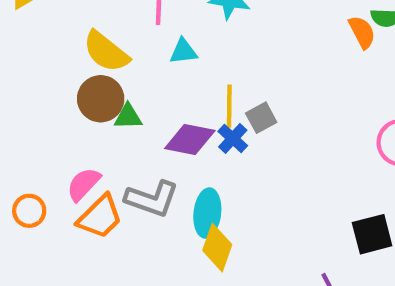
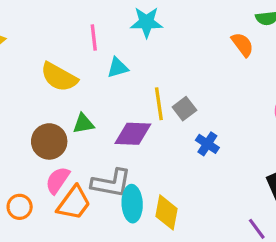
orange semicircle: (362, 32) -> (242, 45), moved
brown circle: (101, 99) -> (49, 141), moved
blue cross: (233, 138) -> (207, 144), moved
cyan ellipse: (207, 213) -> (132, 204), moved

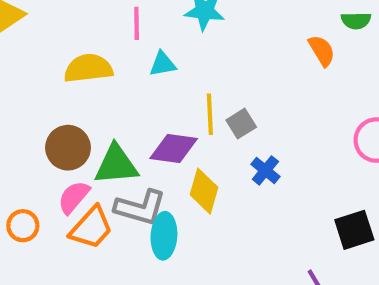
yellow semicircle: (59, 77) -> (88, 68), turned 138
green triangle: (83, 124) -> (116, 165), moved, size x1.6
yellow diamond: (167, 212) -> (204, 191), moved

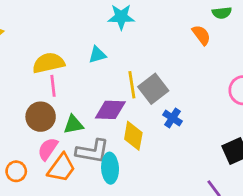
pink line: (137, 23) -> (53, 86), moved
gray square: (241, 124) -> (153, 89), size x1.5
green triangle: (116, 165) -> (74, 125), size x0.7

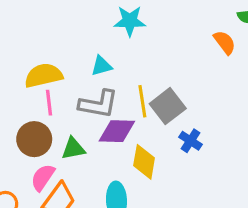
gray L-shape: (92, 151) -> (98, 104), moved

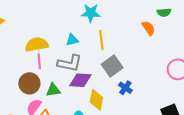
yellow line: (142, 101) -> (101, 40), moved

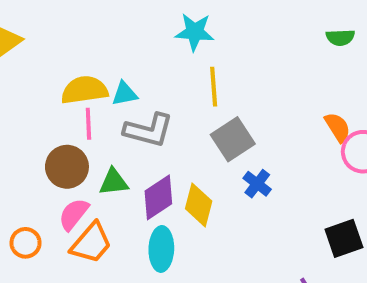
orange semicircle: (148, 28) -> (338, 127), moved
cyan triangle: (72, 40) -> (124, 94), moved
purple diamond: (80, 80) -> (158, 197), moved, turned -40

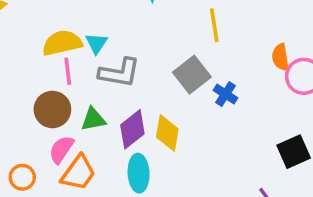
yellow line: (214, 87) -> (214, 25), moved
cyan triangle: (124, 94) -> (96, 43), turned -40
orange semicircle: (338, 127) -> (281, 57), turned -152
blue cross: (257, 184) -> (225, 94), moved

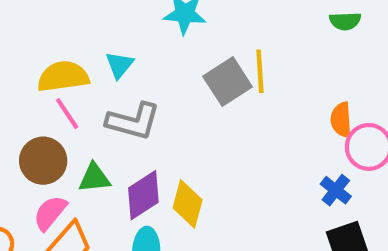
cyan triangle: (96, 43) -> (119, 65), moved
pink line: (68, 71) -> (67, 114), turned -32
gray square: (192, 75) -> (228, 82), moved
blue cross: (225, 94) -> (336, 190), moved

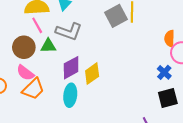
green triangle: (94, 178) -> (48, 46), moved
yellow diamond: (188, 204) -> (92, 74), turned 35
pink semicircle: (50, 213) -> (25, 73), turned -96

